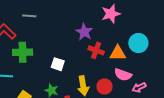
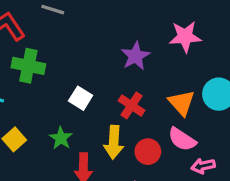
red cross: (96, 50) -> (132, 105), moved
orange triangle: (118, 53) -> (182, 103), turned 36

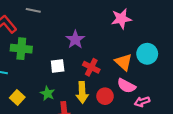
purple star: (135, 56) -> (75, 40), moved
white square: (81, 98) -> (58, 66), turned -32

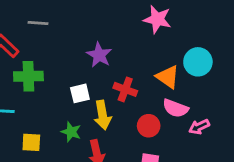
pink star: (121, 19) -> (157, 19), turned 30
yellow arrow: (82, 92) -> (103, 115), moved
yellow square: (17, 98) -> (31, 142), turned -32

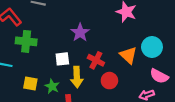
pink semicircle: (176, 108) -> (159, 76), moved
red circle: (149, 126) -> (109, 81), moved
yellow square: (31, 142) -> (30, 84), moved

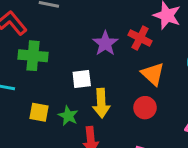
orange triangle: (128, 55) -> (153, 74), moved
red cross: (96, 60) -> (140, 38), moved

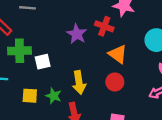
white square: (82, 79) -> (43, 62), moved

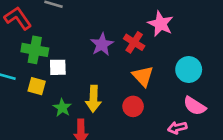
yellow square: (30, 96) -> (37, 86), moved

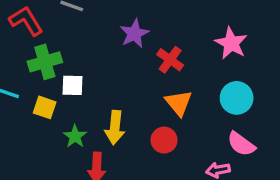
pink star: (161, 24) -> (231, 43), moved
purple star: (102, 44) -> (134, 34), moved
green cross: (35, 50) -> (45, 62), turned -30

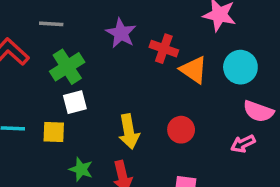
green cross: (45, 62) -> (67, 67), moved
orange triangle: (179, 103) -> (194, 70), moved
green star: (75, 136) -> (81, 169), moved

